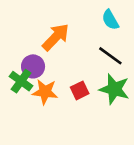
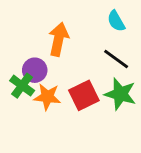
orange arrow: (56, 37) -> (59, 39), turned -32
red square: (80, 90) -> (84, 95), size x1.5

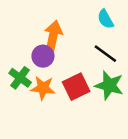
purple circle: (35, 70) -> (43, 56), moved

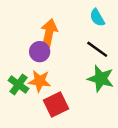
green cross: (20, 78) -> (18, 85), moved
red square: (76, 87) -> (56, 105), moved

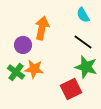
purple circle: (40, 52) -> (23, 45), moved
red square: (56, 105) -> (71, 89), moved

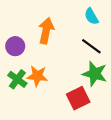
purple circle: (23, 45) -> (15, 46), moved

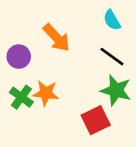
orange arrow: (46, 31) -> (57, 38), turned 125

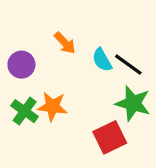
cyan semicircle: (112, 20) -> (102, 60), moved
orange arrow: (57, 38) -> (65, 43), size x0.7

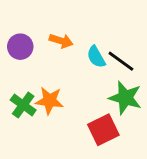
orange arrow: (65, 43) -> (61, 41), turned -30
purple circle: (21, 65) -> (20, 47), moved

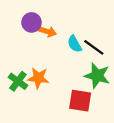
purple circle: (20, 47) -> (32, 22), moved
red square: (103, 130) -> (80, 101), turned 35

